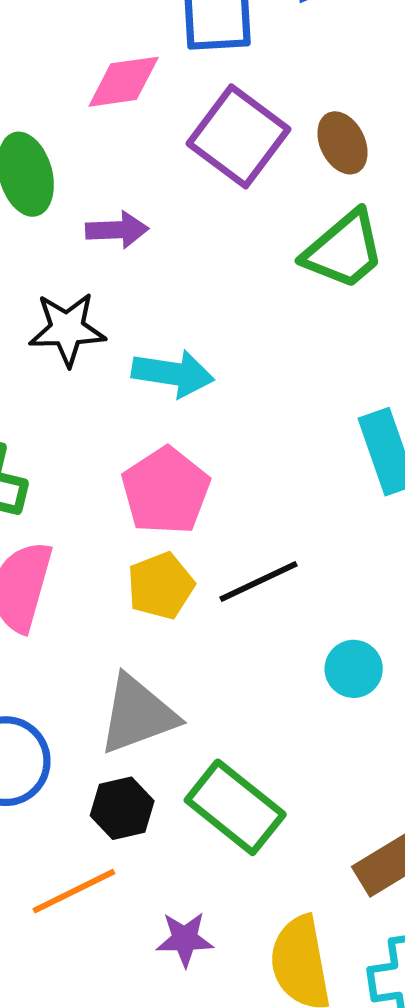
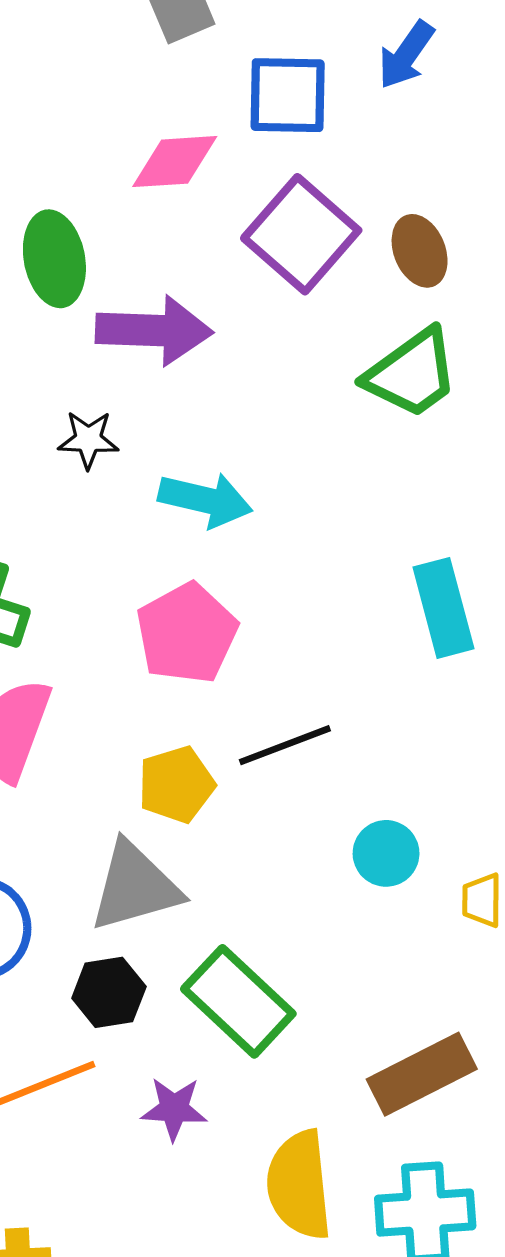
purple arrow: (117, 230) -> (154, 330), size x1.6
black star: (67, 329) -> (88, 440), size x0.7
yellow pentagon: (161, 586) -> (176, 785), moved
purple star: (185, 939) -> (174, 1109), moved

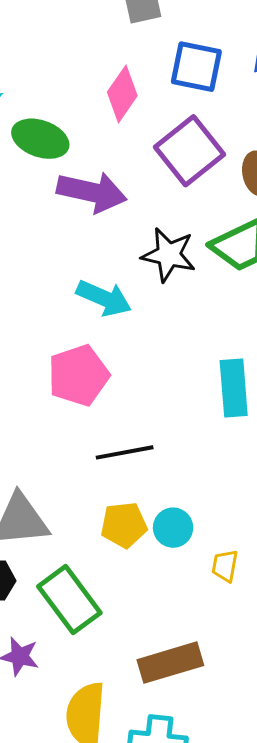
pink diamond: (175, 162) -> (122, 94), turned -62
green ellipse: (54, 259) -> (40, 139), turned -70
black star: (88, 440) -> (169, 255), moved, size x1.5
yellow pentagon: (176, 785) -> (124, 525), moved

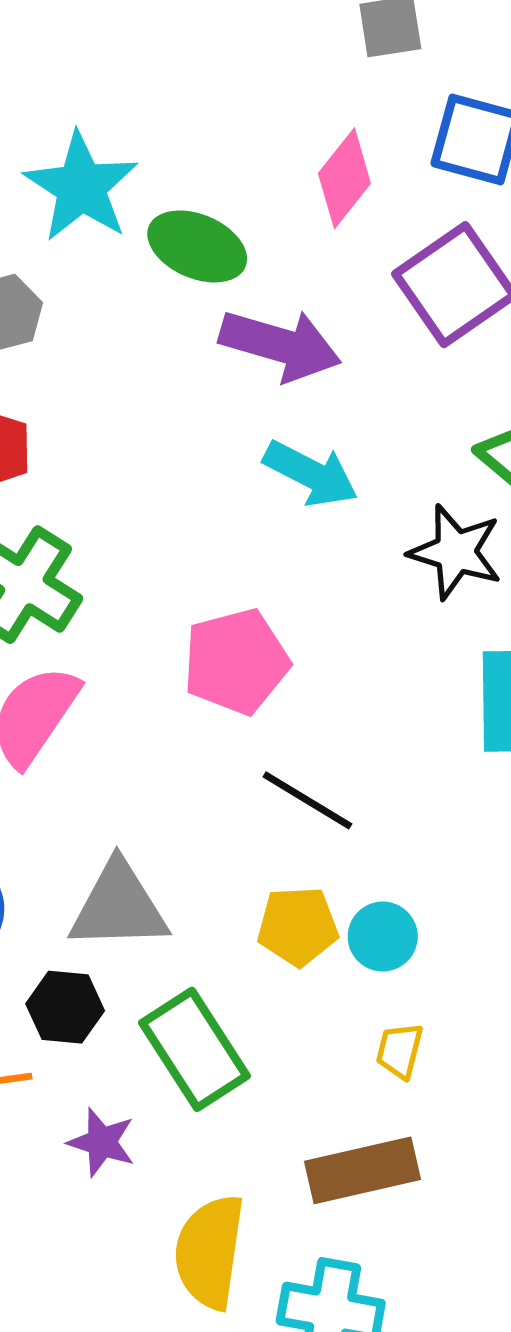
black star: (169, 255) -> (456, 552), moved
cyan arrow: (104, 298) -> (311, 474), moved
black line: (125, 452) -> (307, 800), turned 38
yellow trapezoid: (225, 566) -> (400, 1051), moved

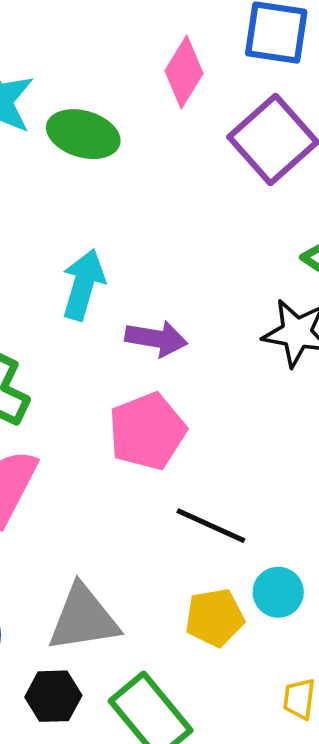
purple arrow: (280, 345) -> (156, 339), moved, size x0.7
cyan arrow: (311, 474) -> (83, 285), moved, turned -94
cyan circle: (383, 937) -> (278, 592), moved

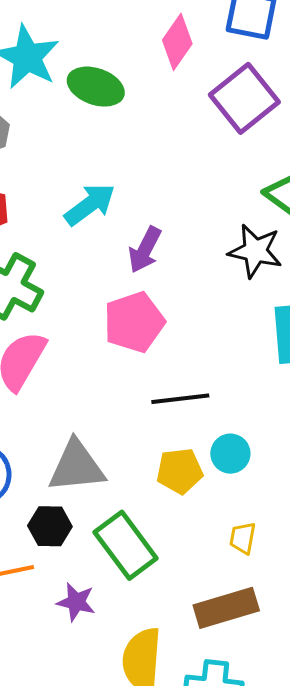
cyan arrow: (83, 285) -> (90, 205), turned 34
purple arrow: (156, 339) -> (145, 250), turned 105
black line: (211, 526) -> (180, 399), turned -34

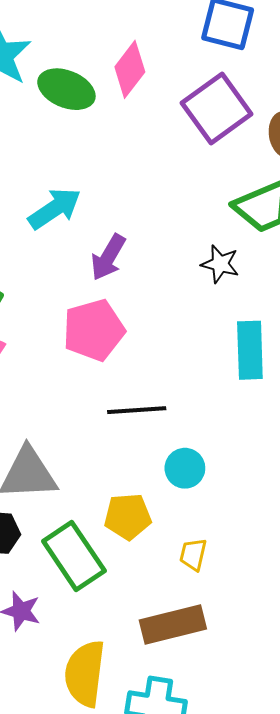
pink diamond: (177, 42) -> (130, 69), moved
black star: (255, 251) -> (220, 264), size x0.7
yellow pentagon: (180, 471) -> (128, 516), moved

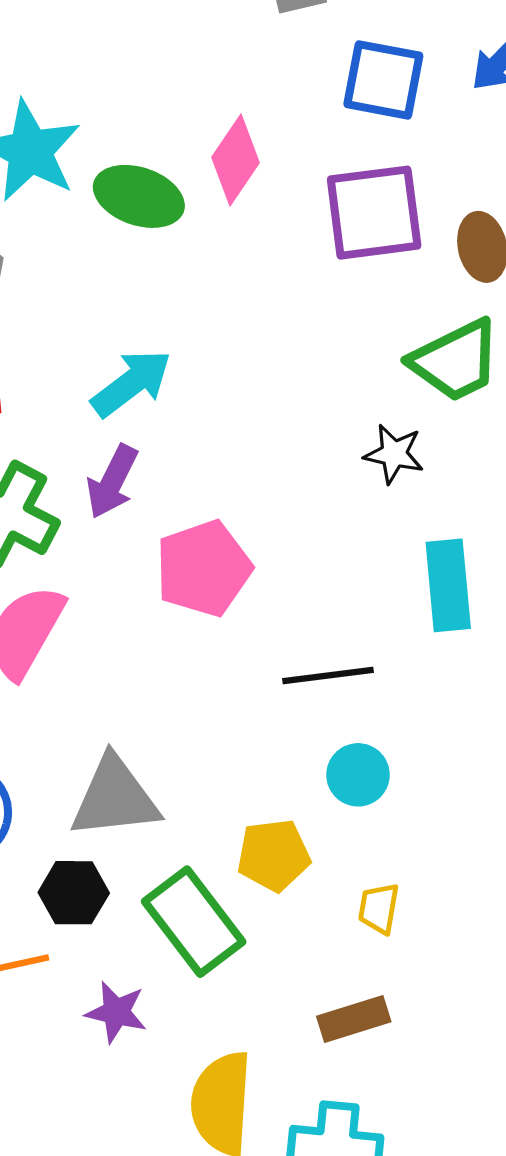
purple square: (217, 108) -> (374, 213), turned 32
purple arrow: (108, 257) -> (112, 482), moved
black line: (137, 410) -> (328, 676), moved
brown rectangle: (173, 625) -> (354, 1019), size x0.7

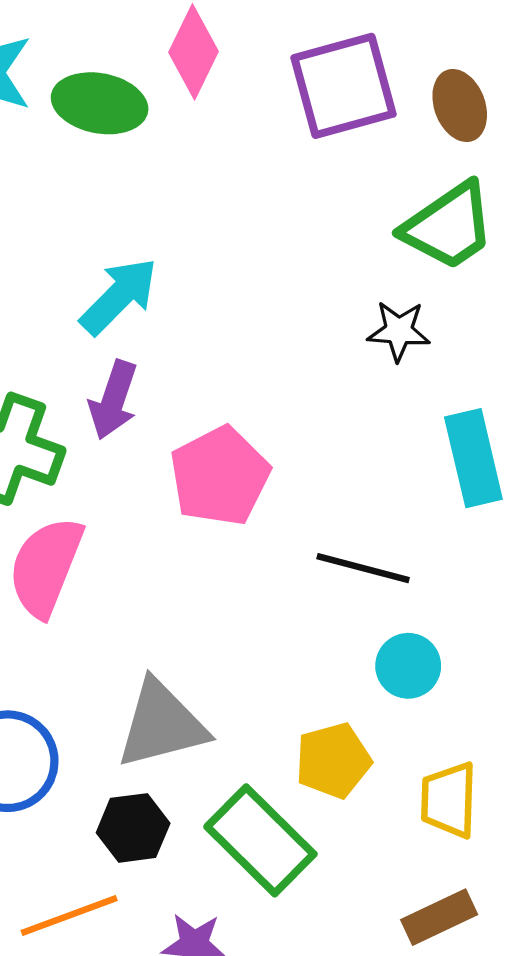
black line: (328, 676) -> (363, 568), turned 30
yellow trapezoid: (379, 908) -> (449, 800), size x1.4

